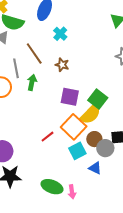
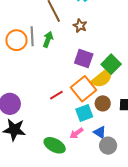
gray line: (16, 68) -> (32, 36), moved
gray circle: (105, 148) -> (108, 146), moved
pink arrow: (72, 192) -> (76, 133), moved, turned 56

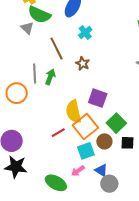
orange circle: (17, 40) -> (17, 93), moved
purple square: (84, 58) -> (98, 98), moved
green square: (111, 64) -> (116, 123), moved
yellow semicircle: (102, 78) -> (73, 112), moved, turned 115

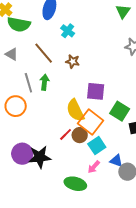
gray triangle: (27, 28) -> (12, 54), moved
brown circle: (104, 141) -> (80, 135), moved
black star: (16, 167) -> (40, 157), moved

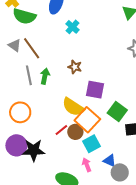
brown line: (44, 53) -> (32, 48), moved
brown star: (73, 61) -> (75, 67), moved
orange circle: (16, 106) -> (20, 112), moved
yellow semicircle: (75, 110) -> (73, 107), turned -35
pink arrow: (94, 167) -> (87, 165), turned 112

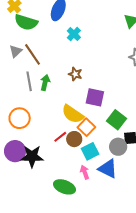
gray triangle: (15, 45) -> (16, 51), turned 40
orange square: (87, 120) -> (86, 127), size x0.7
blue triangle: (110, 161) -> (108, 169), size x1.5
gray circle: (120, 172) -> (118, 147), moved

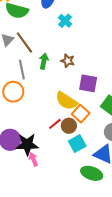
green arrow: (45, 83) -> (44, 61), moved
orange circle: (20, 118) -> (13, 92), moved
cyan square: (90, 151) -> (77, 144), moved
pink arrow: (85, 172) -> (33, 159), moved
green ellipse: (64, 187) -> (92, 173), moved

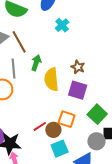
brown star: (68, 61) -> (78, 67), moved
yellow semicircle: (66, 101) -> (52, 79), moved, turned 45
orange square: (81, 114) -> (67, 119), turned -30

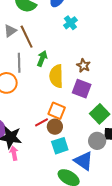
orange square: (67, 119) -> (57, 111), moved

